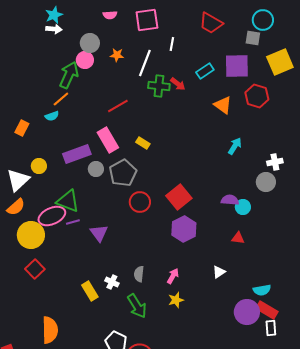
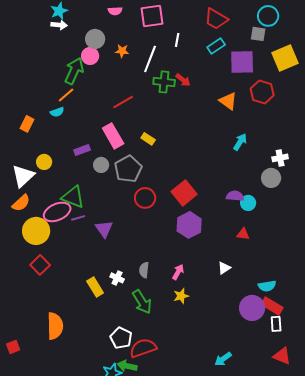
cyan rectangle: (205, 71) -> (216, 46), moved
purple rectangle: (77, 154) -> (82, 150), size x0.6

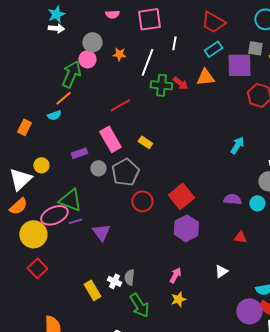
gray square: (258, 34) -> (255, 48), moved
orange triangle: (228, 101) -> (205, 77), moved, turned -42
cyan circle: (248, 203) -> (257, 203), moved
gray semicircle: (144, 270) -> (129, 277), moved

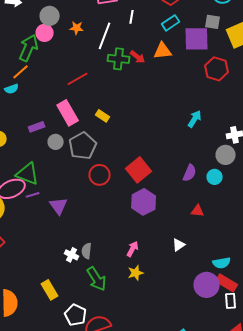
purple semicircle: (232, 199) -> (190, 173), turned 108
yellow rectangle: (92, 290) -> (50, 290), moved

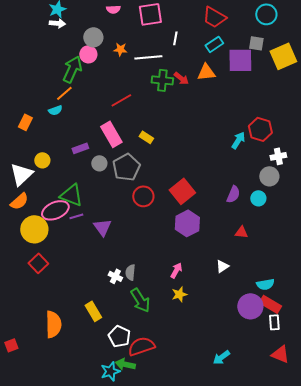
white line: (105, 36) -> (148, 57), turned 64
red hexagon: (217, 69) -> (260, 129), moved

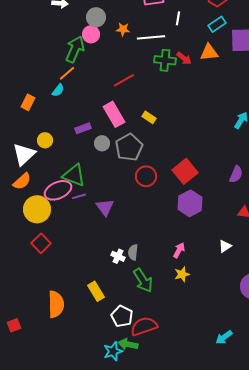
cyan semicircle: (55, 110) -> (58, 90), turned -32

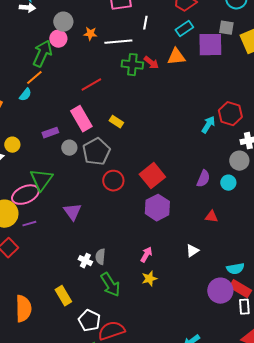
green triangle: (74, 175) -> (41, 180), turned 45
purple line: (79, 196) -> (29, 224), moved

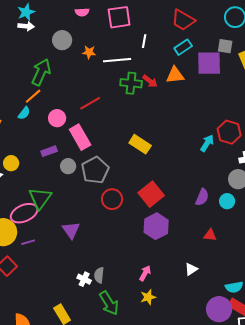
pink circle: (58, 39) -> (57, 118), moved
yellow rectangle: (116, 122) -> (140, 144), moved, size x1.5

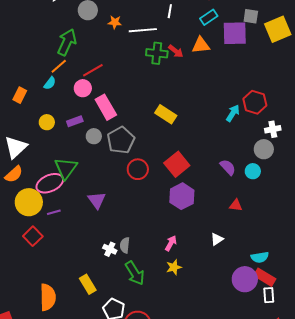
red line: (90, 103) -> (93, 70), moved
yellow circle: (11, 163) -> (47, 122), moved
purple semicircle: (202, 197) -> (228, 167), turned -66

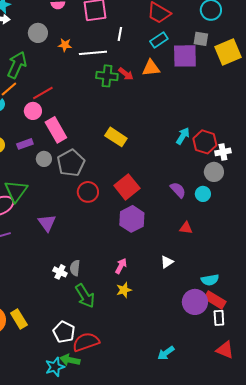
red hexagon: (255, 102) -> (205, 142), moved
yellow rectangle: (88, 284) -> (19, 319), moved

